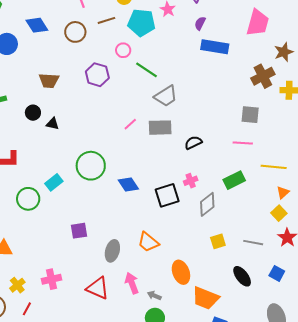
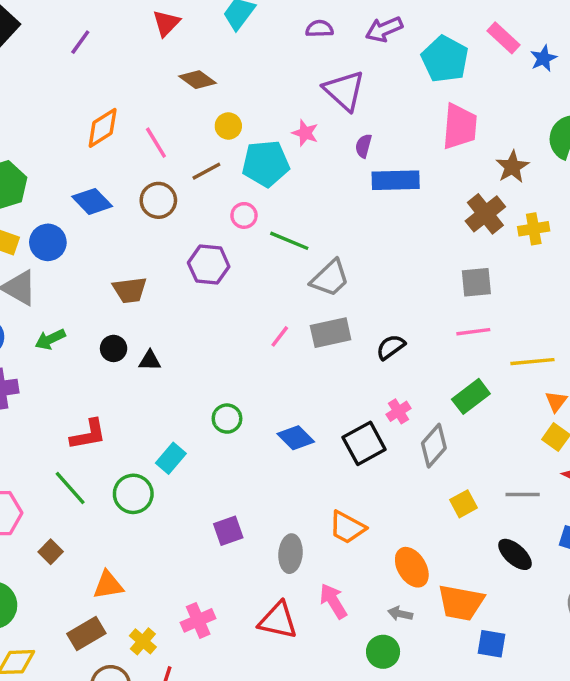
green circle: (91, 166) -> (227, 419), size x0.6
gray arrow: (154, 296) -> (400, 614), moved

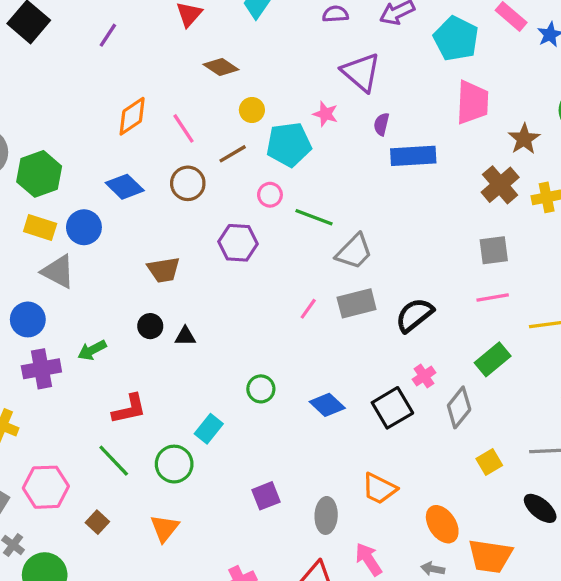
green arrow: (50, 339) -> (92, 350), moved
black semicircle: (391, 347) -> (414, 315), size x1.4
orange triangle: (108, 585) -> (165, 528), moved, turned -40

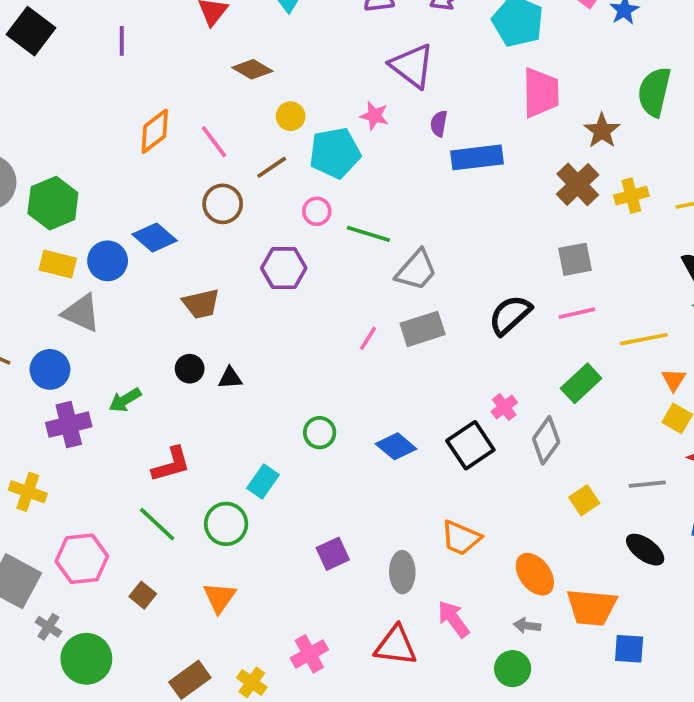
purple line: (108, 35) -> (122, 41), turned -30
blue diamond: (125, 187) -> (155, 238), moved
black semicircle: (414, 315) -> (510, 315), moved

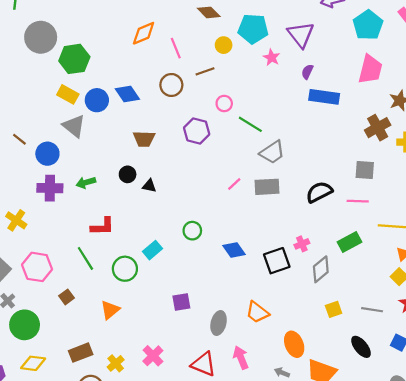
cyan pentagon: (335, 153) -> (253, 29), moved
pink cross: (309, 654) -> (153, 356), turned -30

